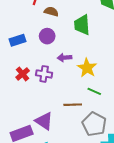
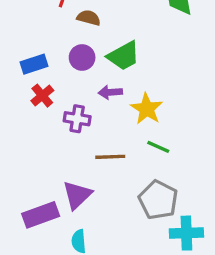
green trapezoid: (82, 25) -> (123, 56), moved, turned -115
red cross: (23, 74) -> (42, 96), moved
brown line: (73, 105) -> (110, 157), moved
purple triangle: (44, 121) -> (77, 195), turned 42

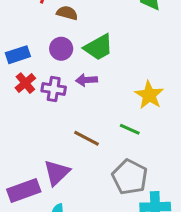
yellow star: (147, 109) -> (149, 95), moved
purple cross: (77, 119) -> (54, 89), moved
brown line: (110, 157) -> (87, 138), turned 30

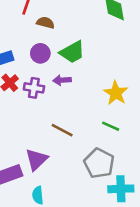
green line: (130, 129) -> (111, 126), moved

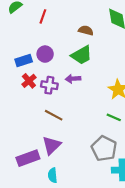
brown semicircle: (45, 23) -> (86, 30), moved
purple circle: (40, 53) -> (45, 54), moved
brown line: (62, 130) -> (54, 115), moved

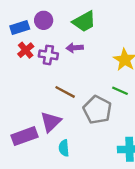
brown line: (54, 115) -> (65, 92), moved
gray pentagon: (104, 148) -> (97, 110), moved
cyan semicircle: (53, 175) -> (64, 148), moved

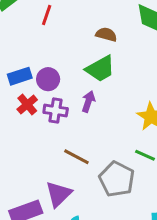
purple circle: (44, 20) -> (48, 79), moved
purple arrow: (75, 48) -> (88, 102), turned 112

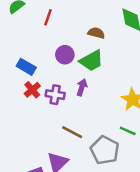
blue rectangle: (20, 76) -> (26, 67), turned 48
purple circle: (48, 79) -> (65, 55), moved

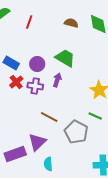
brown semicircle: (96, 33) -> (71, 23), moved
purple circle: (65, 55) -> (37, 64), moved
green trapezoid: (91, 61) -> (65, 58), turned -120

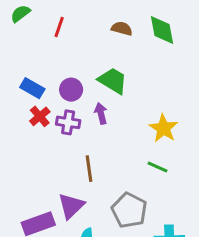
purple arrow: (57, 80) -> (101, 113), turned -32
brown line: (49, 117) -> (89, 169), turned 54
gray pentagon: (76, 132) -> (129, 210), moved

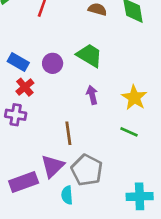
purple arrow: (101, 113) -> (92, 95), moved
purple cross: (68, 122) -> (16, 115), moved
gray pentagon: (129, 210) -> (87, 170), moved

